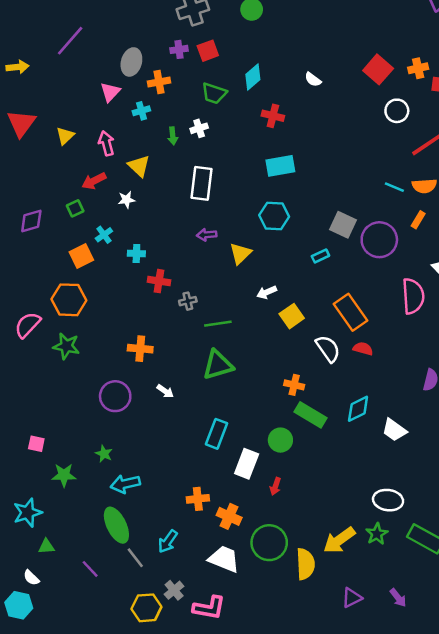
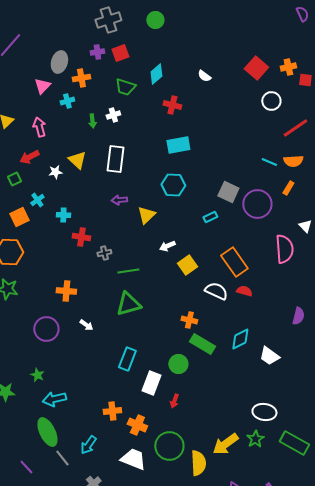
yellow triangle: (139, 166) -> (77, 160), moved
white semicircle: (328, 349) -> (216, 291), turned -30

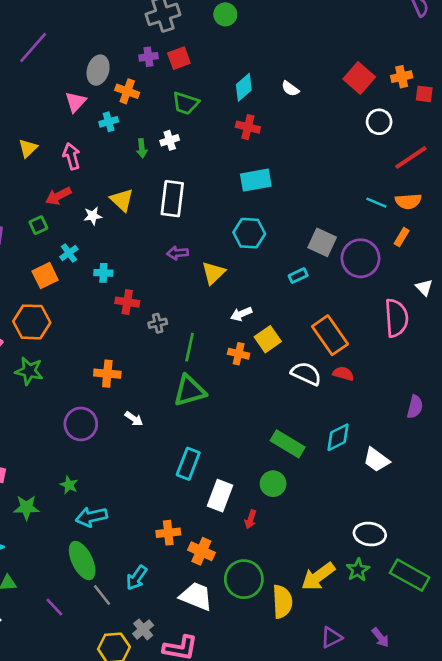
cyan diamond: (156, 74) -> (244, 87), moved
orange cross: (81, 78) -> (127, 91), turned 30
green line: (128, 271) -> (190, 347), turned -70
orange cross: (189, 320) -> (239, 354), moved
green circle: (178, 364) -> (273, 484), moved

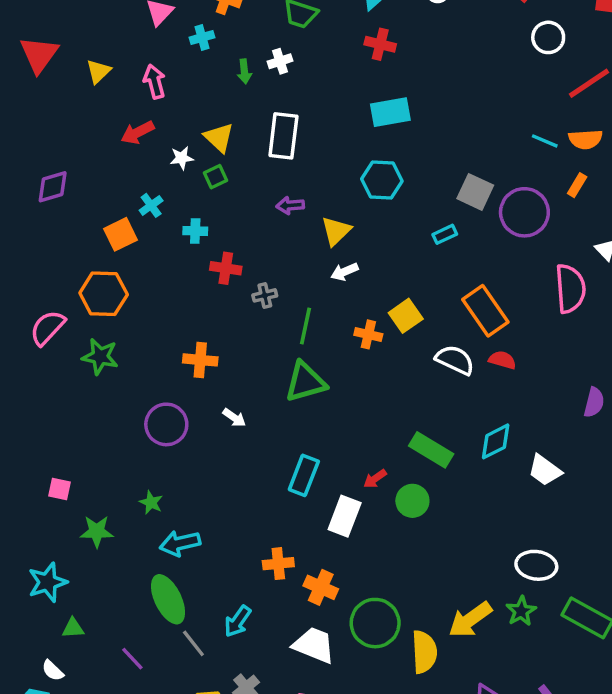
green square: (38, 225) -> (216, 177), moved
white arrow: (241, 314) -> (345, 272), moved
red arrow: (250, 519) -> (375, 479), moved, turned 36

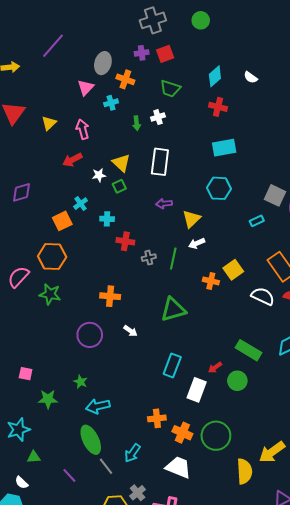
green line: (306, 326) -> (173, 259), moved
green circle: (375, 623) -> (216, 436), moved

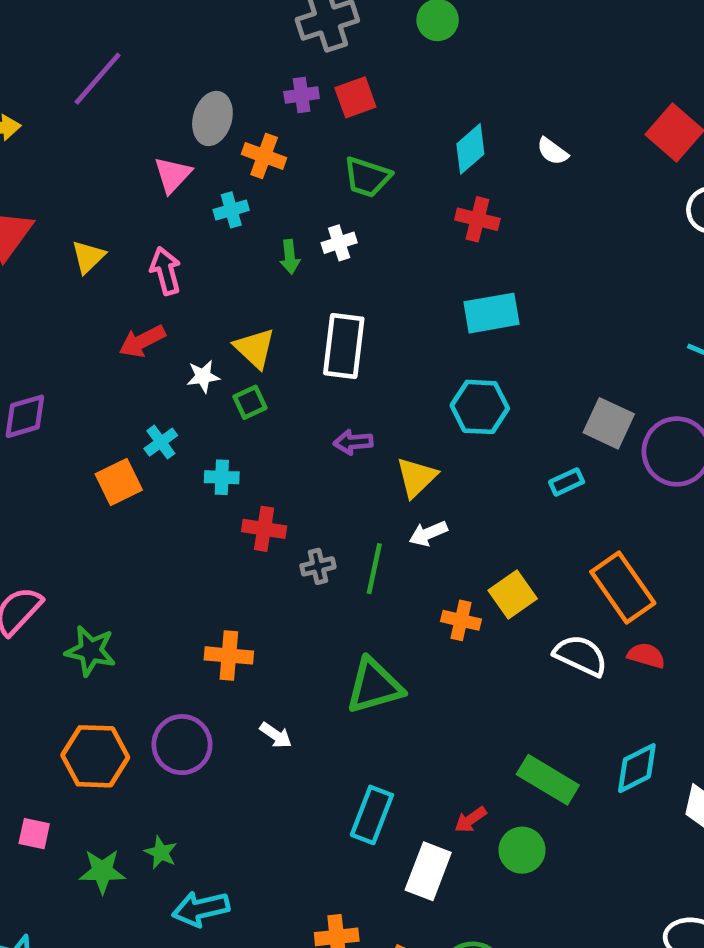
orange hexagon: (52, 257) -> (95, 756), moved
green star: (48, 399) -> (102, 871), moved

